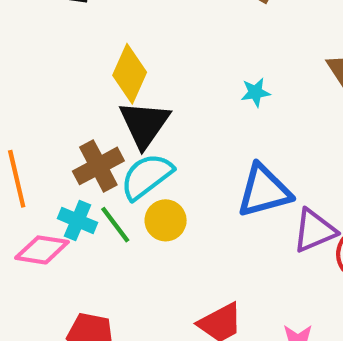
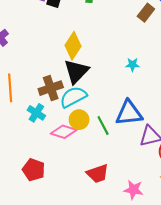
green line: (115, 225) -> (103, 126), moved
pink diamond: (42, 250) -> (64, 132), moved

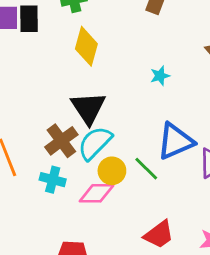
yellow diamond: (73, 46) -> (86, 46), moved

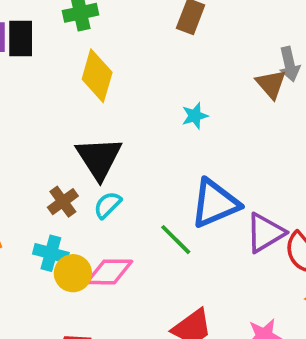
brown cross: (61, 141) -> (63, 202), size x0.7
cyan semicircle: (95, 143) -> (107, 205), size x0.6
yellow circle: (112, 171) -> (73, 273), moved

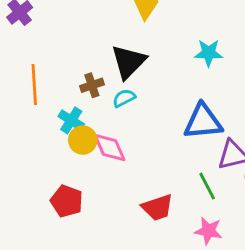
cyan star: (195, 116) -> (209, 53), size x1.4
green line: (176, 240) -> (207, 186), moved
pink diamond: (109, 272) -> (110, 148), turned 48

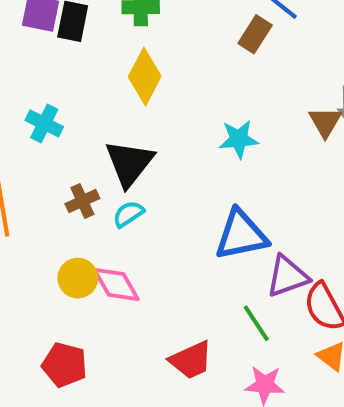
cyan cross: (71, 120) -> (44, 123), moved

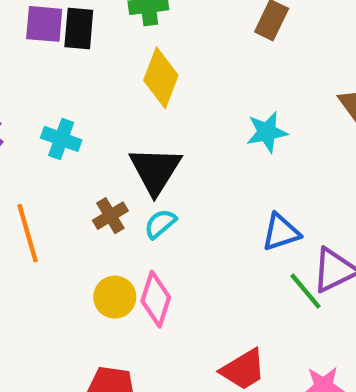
blue triangle: (241, 235) -> (281, 232), size x0.7
pink diamond: (116, 284) -> (156, 299), turned 54
green line: (256, 323) -> (306, 291), moved

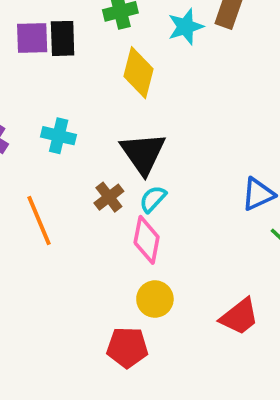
cyan star: (267, 132) -> (186, 27), moved
yellow circle: (115, 297) -> (155, 299), moved
pink diamond: (156, 299) -> (147, 240), moved

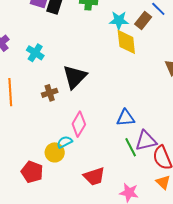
yellow diamond: (139, 73) -> (126, 42), moved, turned -40
cyan semicircle: (153, 199) -> (65, 142), moved
pink diamond: (147, 240) -> (79, 124), moved

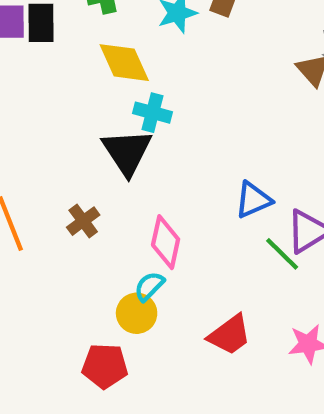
yellow diamond: (126, 42) -> (124, 63), moved
cyan cross: (35, 53) -> (153, 113), moved
brown cross: (50, 93) -> (83, 221), moved

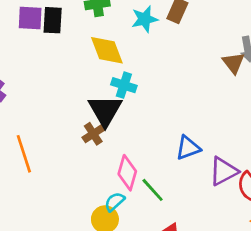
brown cross: (83, 221) -> (93, 134), moved
green line: (282, 254) -> (153, 190), moved

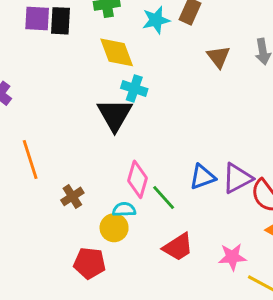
brown triangle: (234, 63) -> (218, 57), moved
brown cross: (93, 134) -> (72, 196), moved
blue triangle: (188, 148) -> (202, 177), moved
cyan semicircle: (115, 202) -> (124, 210), turned 40

